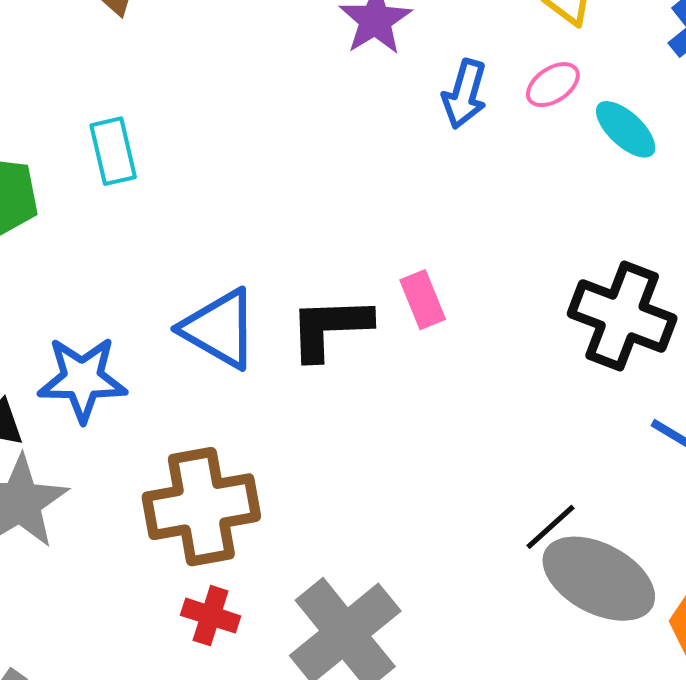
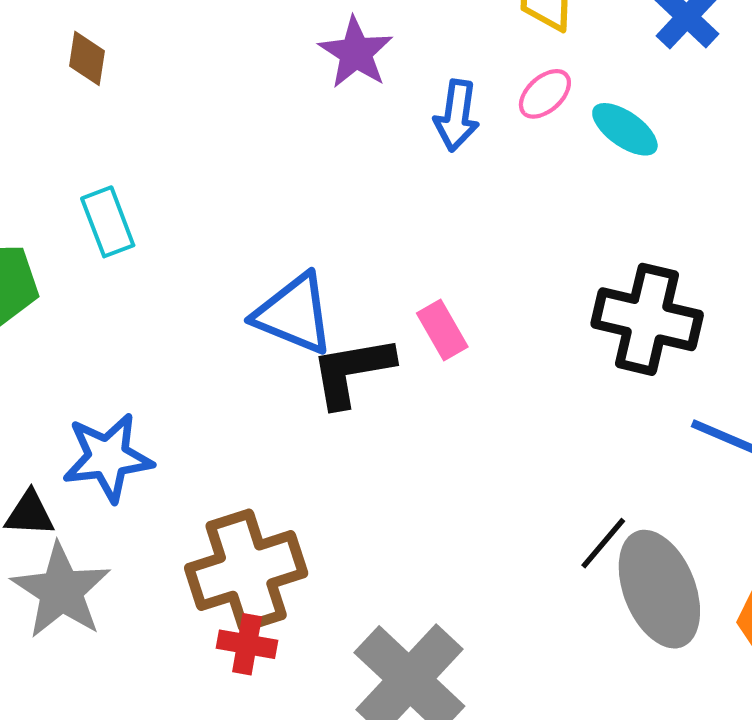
blue triangle: (220, 329) -> (294, 314), moved
gray ellipse: (599, 579) -> (659, 589), turned 48
red cross: (211, 616) -> (247, 644), moved

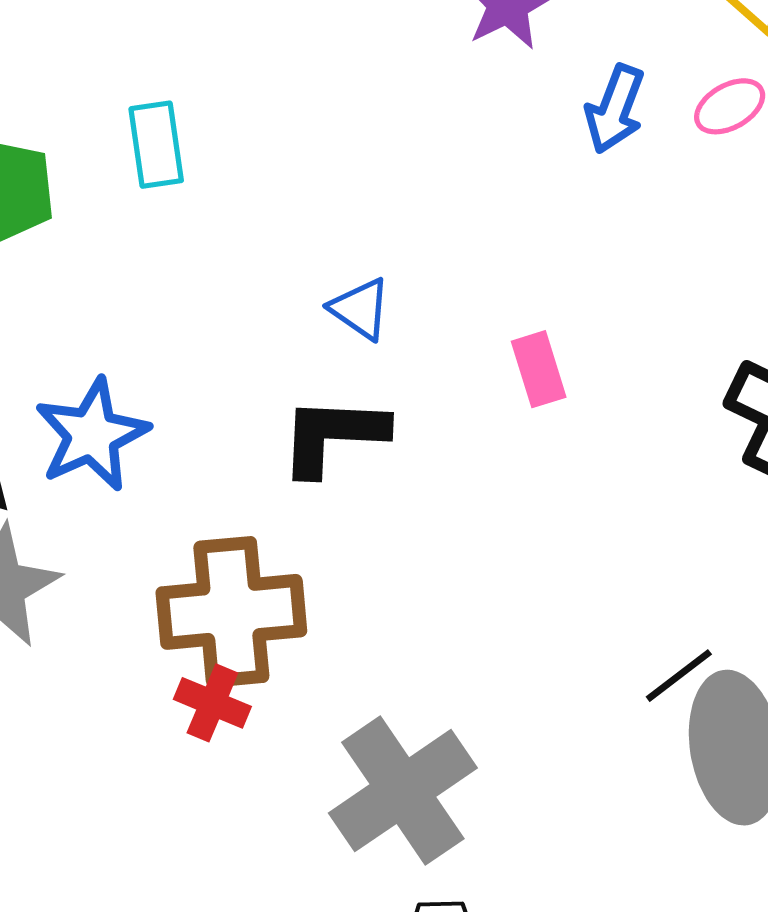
blue triangle: (294, 314) -> (360, 309), size x0.6
black L-shape: (352, 371) -> (333, 435), moved
blue star: (108, 457) -> (92, 435), turned -30

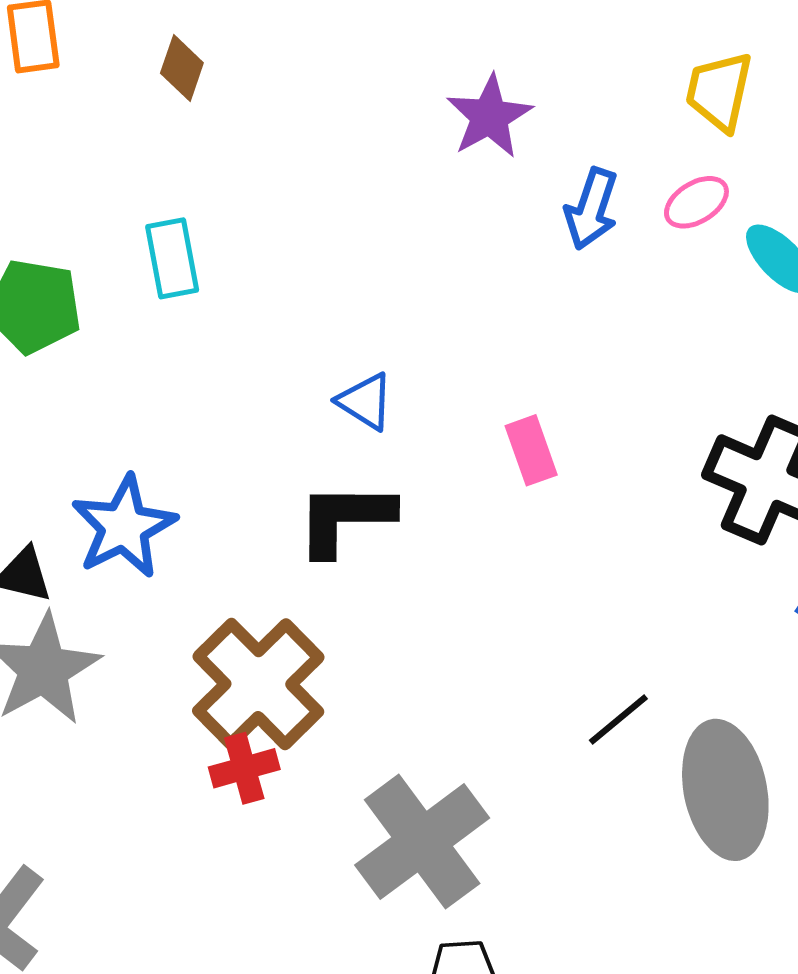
brown cross: (231, 612) -> (258, 684), turned -37
black line: (679, 676) -> (618, 720), moved
red cross: (212, 703) -> (244, 768), turned -36

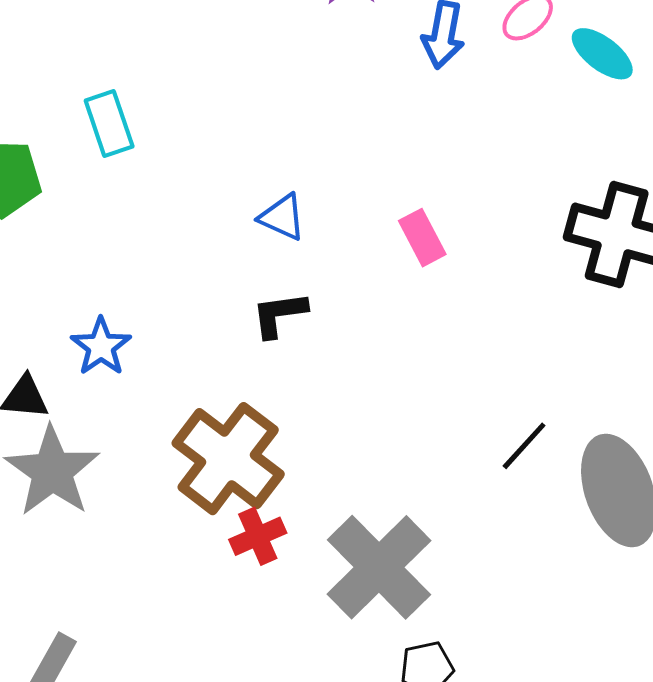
black L-shape: (345, 519) -> (279, 314), size x0.7
blue star: (124, 527) -> (101, 347), size x0.7
red cross: (244, 768) -> (258, 536), moved

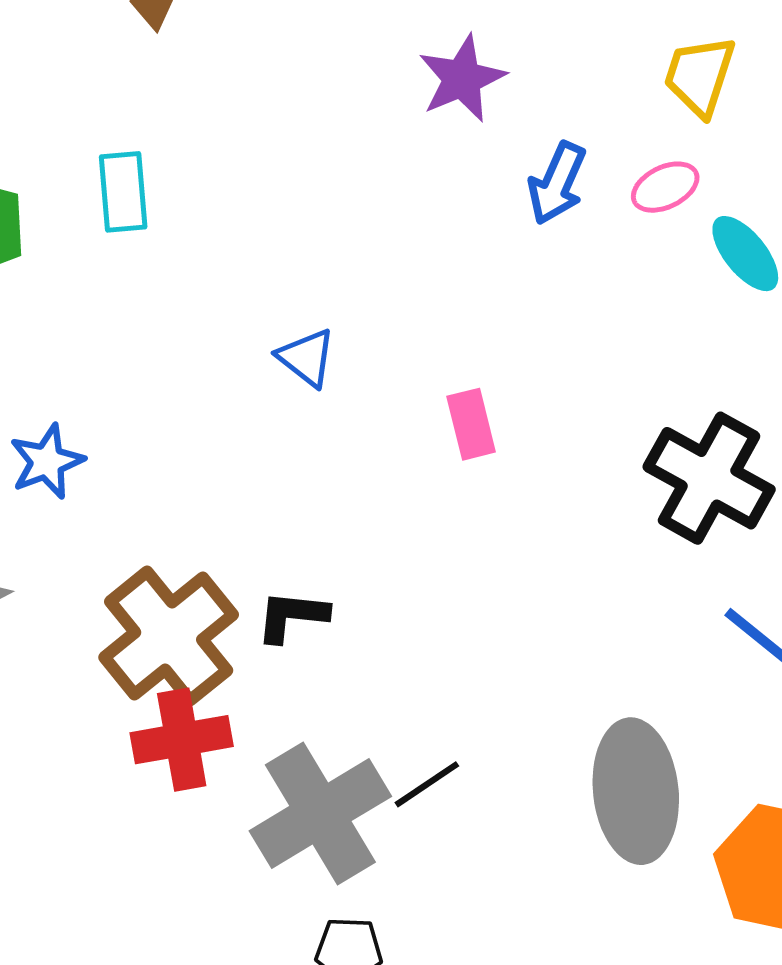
black L-shape: (279, 314) -> (292, 616), moved
black line: (524, 446) -> (427, 784), moved
red cross: (258, 536) -> (182, 740), size x1.4

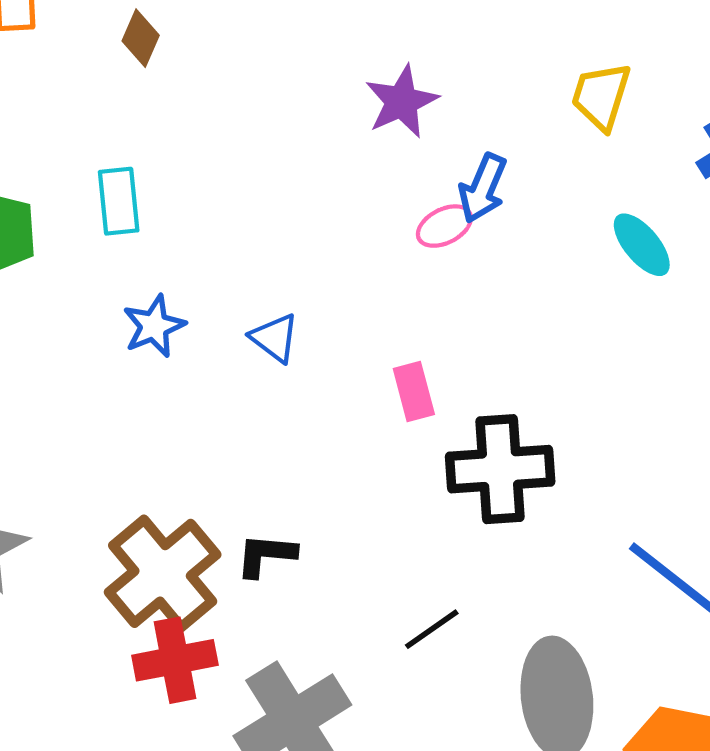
pink ellipse: (665, 187) -> (444, 226), moved
blue star: (47, 462) -> (154, 326), moved
black cross: (709, 478) -> (500, 469), moved, turned -32
black line: (427, 784) -> (432, 629), moved

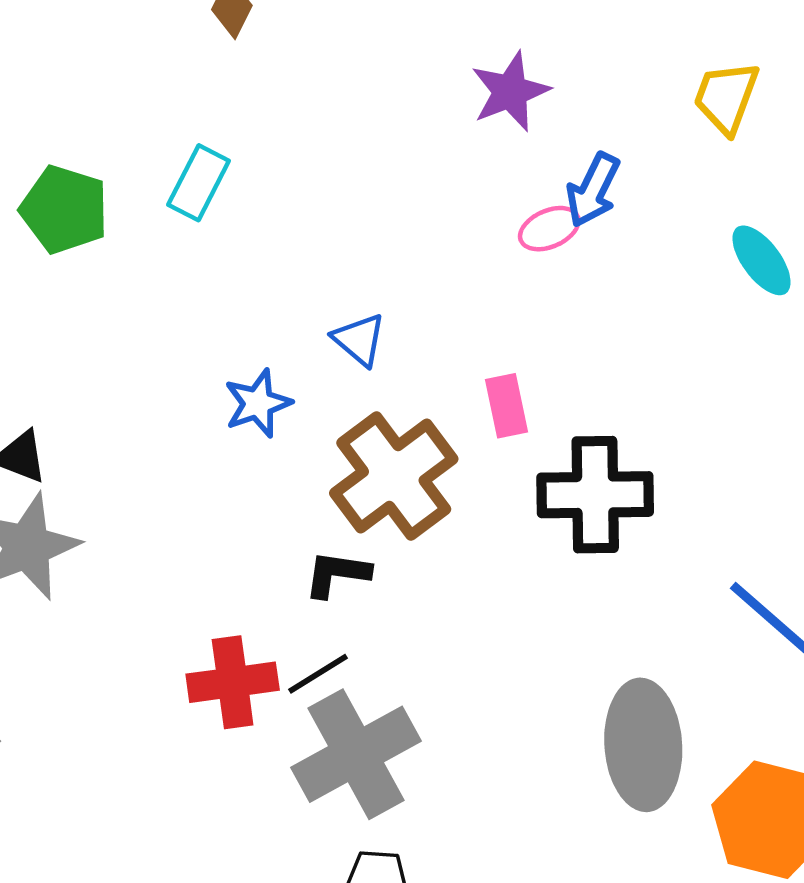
cyan rectangle: (119, 201) -> (199, 183), turned 30
blue star: (154, 326) -> (258, 403), moved
brown cross: (163, 573) -> (394, 476), moved
black line: (432, 629) -> (318, 674), moved

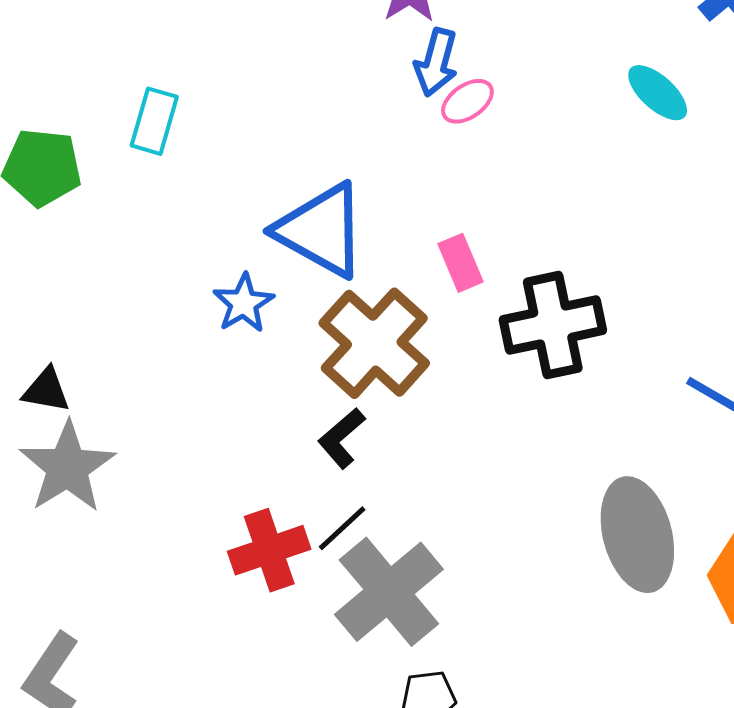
blue arrow: (593, 190) -> (436, 62), moved
blue triangle: (359, 340) -> (321, 230), size x2.0
black L-shape: (337, 574) -> (342, 438), turned -38

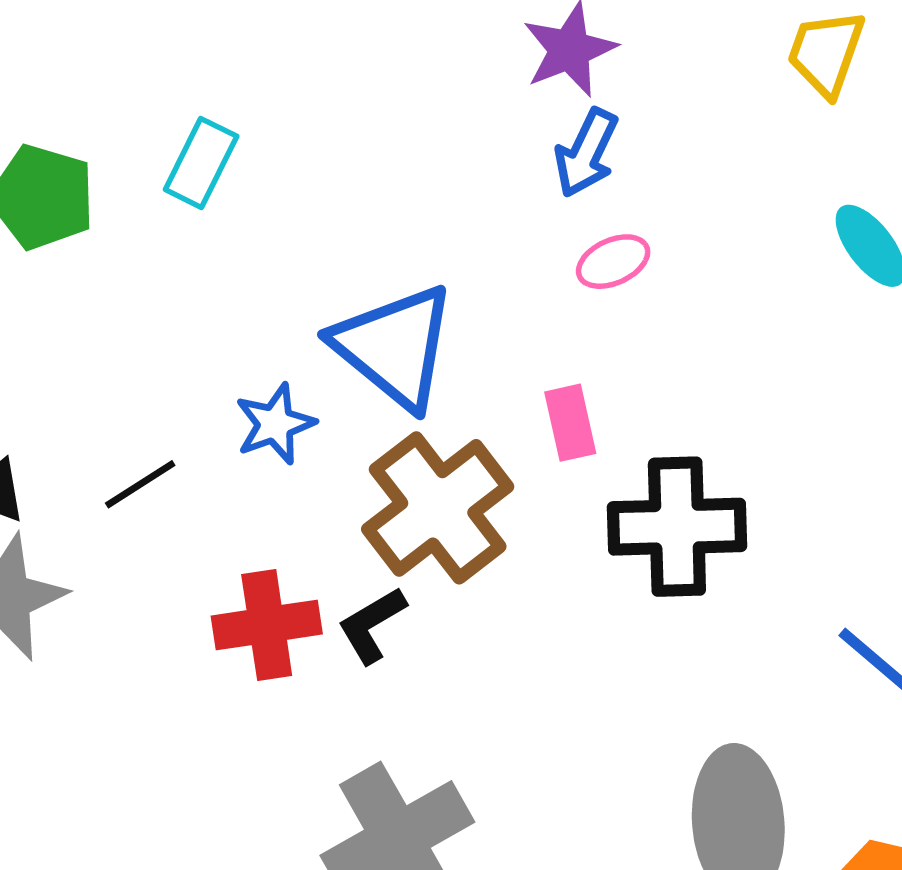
pink ellipse: (467, 101) -> (613, 262), moved
black line: (342, 528) -> (140, 484), moved
red cross: (269, 550) -> (267, 625), moved

